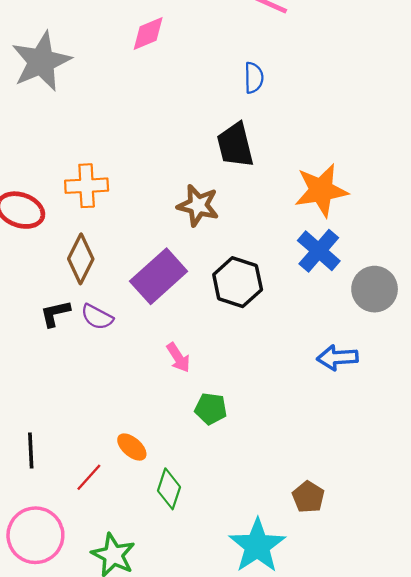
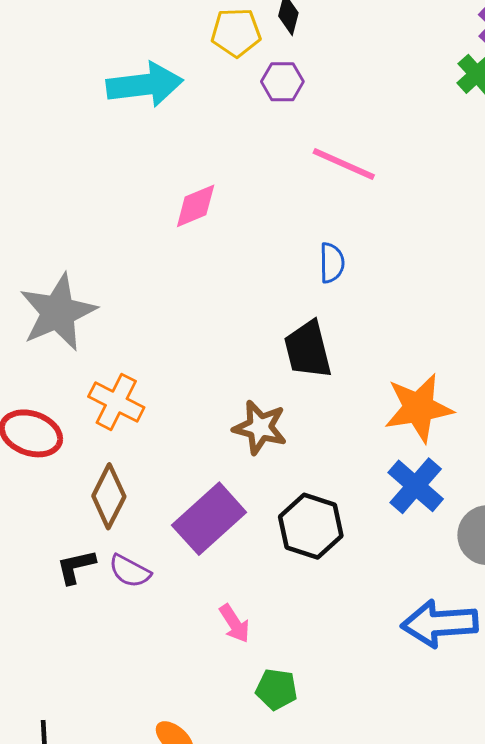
gray star: (41, 61) -> (58, 312), moved
orange cross: (87, 186) -> (116, 402), turned 30
blue arrow: (337, 358) -> (440, 623), size x1.4

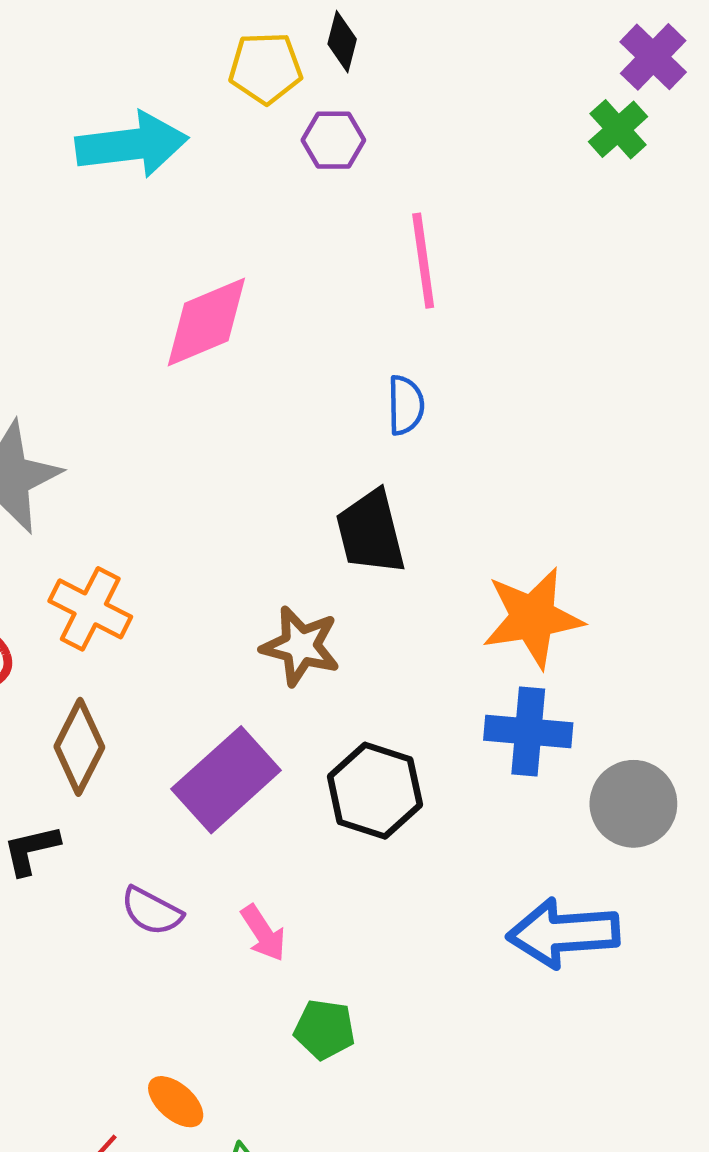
pink line: (344, 164) -> (423, 261), turned 58
pink diamond: (196, 206) -> (206, 322), size x1.4
blue cross: (416, 486) -> (528, 732), turned -36
purple semicircle: (130, 571) -> (152, 911), moved

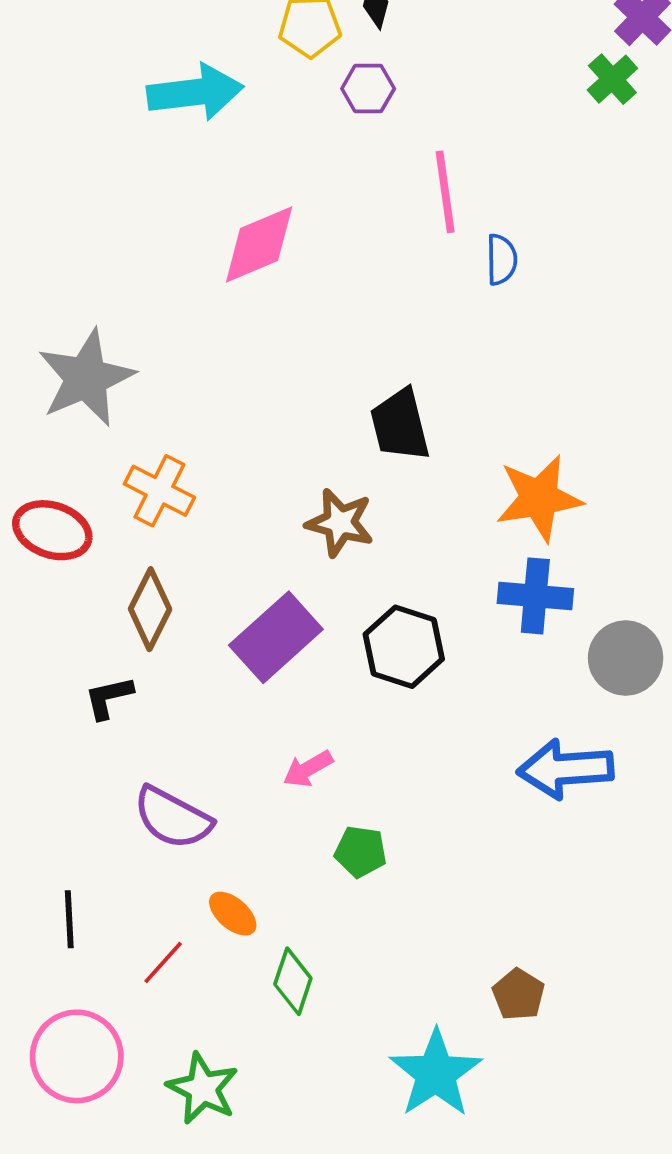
blue semicircle: (406, 405) -> (502, 260), moved
purple semicircle: (152, 911) -> (173, 818), moved, size x1.5
pink arrow: (263, 933) -> (308, 769), turned 93

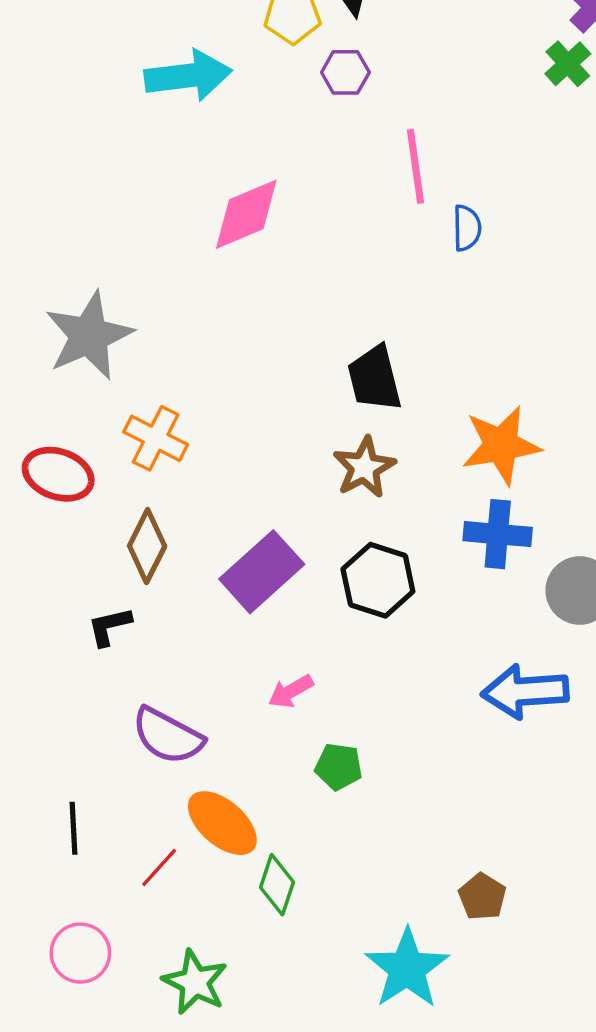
brown star: (340, 523) -> (364, 467), moved, turned 30
orange ellipse: (233, 914) -> (222, 823), size x1.6
pink circle: (77, 1056) -> (80, 953), size x0.7

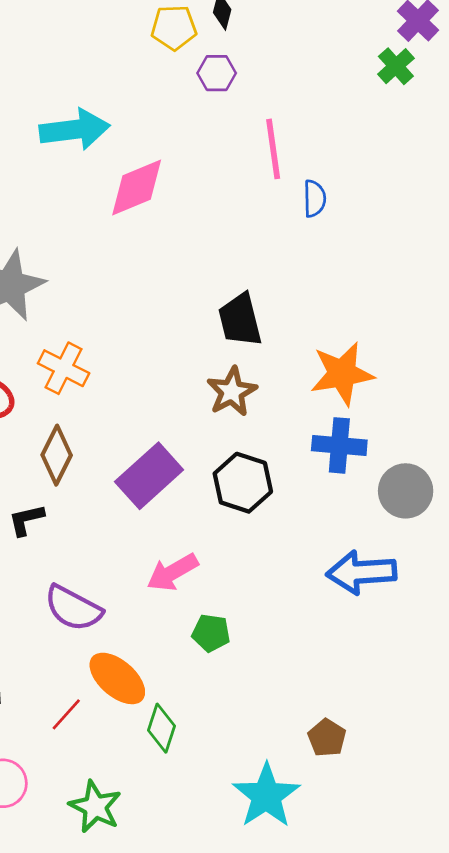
cyan arrow: (188, 76) -> (75, 130), moved
pink arrow: (291, 691) -> (172, 572), size x1.4

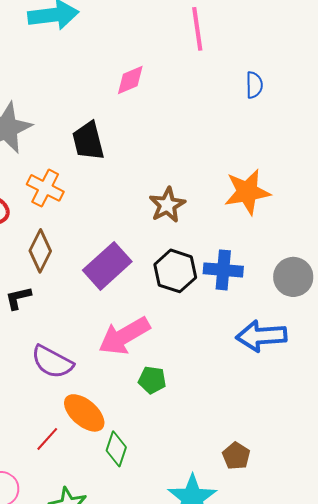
pink diamond: (137, 188) -> (130, 80), moved, size x0.7
blue semicircle: (315, 199) -> (254, 85), moved
black trapezoid: (240, 320) -> (88, 141), moved
blue cross: (339, 445) -> (223, 270), moved
pink arrow: (172, 572) -> (124, 336), size x1.4

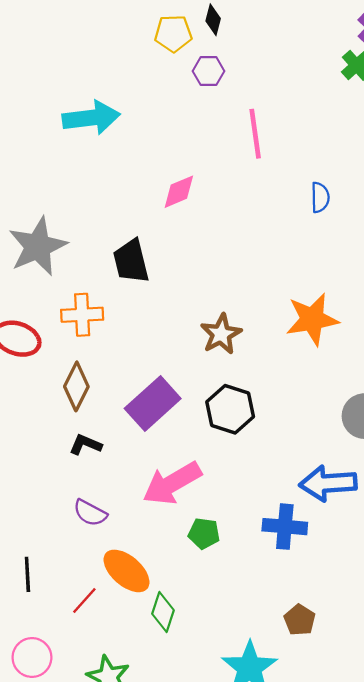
orange cross: (45, 188) -> (82, 315), turned -30
blue cross: (223, 270) -> (285, 527), moved
black L-shape: (18, 298) -> (86, 445), moved, turned 36
purple semicircle: (52, 362) -> (90, 513), size x0.7

